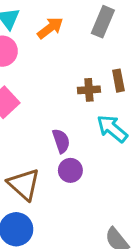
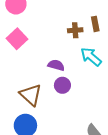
purple semicircle: (61, 141) -> (56, 65), turned -56

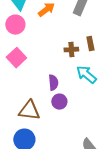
purple semicircle: (56, 65) -> (53, 83), turned 70
brown triangle: (31, 95) -> (29, 111), turned -35

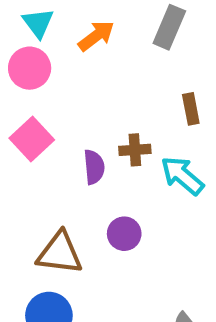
brown cross: (71, 50) -> (135, 150), moved
purple semicircle: (53, 83) -> (94, 167), moved

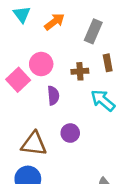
gray rectangle: (169, 27) -> (93, 31), moved
pink circle: (30, 68) -> (41, 64), moved
brown cross: (135, 150) -> (80, 71), moved

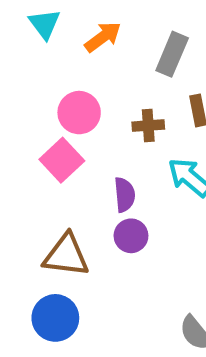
pink square: (18, 80) -> (62, 160), moved
purple semicircle: (53, 95) -> (125, 195), moved

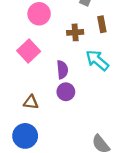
pink circle: (79, 113) -> (39, 14), moved
brown triangle: (66, 255) -> (31, 102), size x0.6

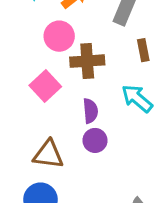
brown cross: (75, 32) -> (87, 61), moved, size x1.5
brown triangle: (31, 102) -> (48, 154), size x1.5

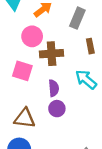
pink square: (45, 86) -> (22, 71), turned -30

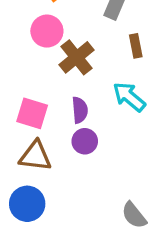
brown cross: (52, 54) -> (77, 57), turned -35
pink square: (22, 71) -> (32, 113), moved

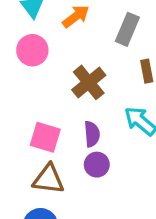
pink circle: (47, 31) -> (32, 50), moved

